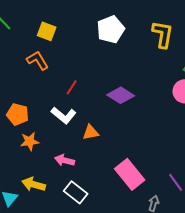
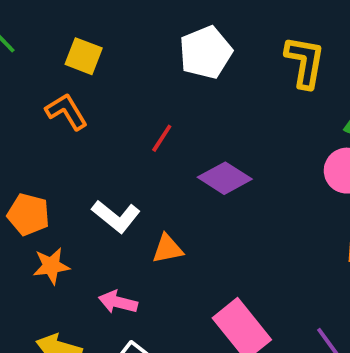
red line: (72, 87) -> (162, 138), moved

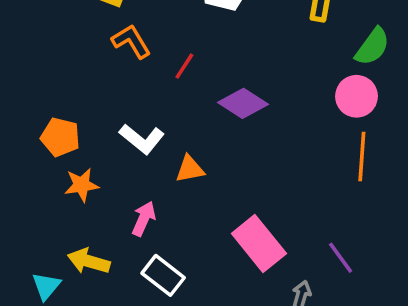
orange L-shape: (66, 112) -> (131, 41), moved
pink arrow: (118, 302) -> (144, 219), turned 100

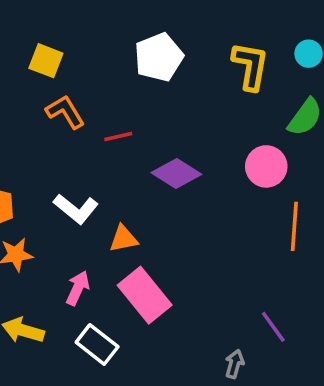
red line: (184, 66) -> (118, 136), turned 44
pink circle: (356, 96) -> (266, 166), moved
pink rectangle: (259, 243) -> (145, 295), moved

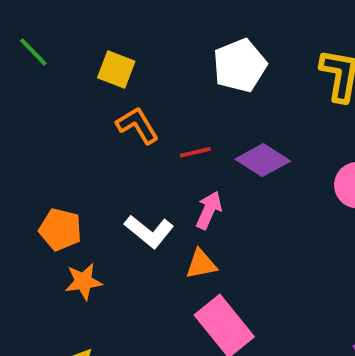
purple diamond: (176, 173) -> (263, 160), moved
pink arrow: (78, 288) -> (209, 210), moved

